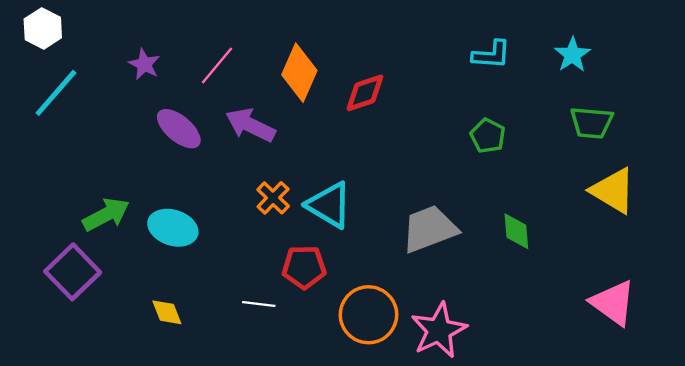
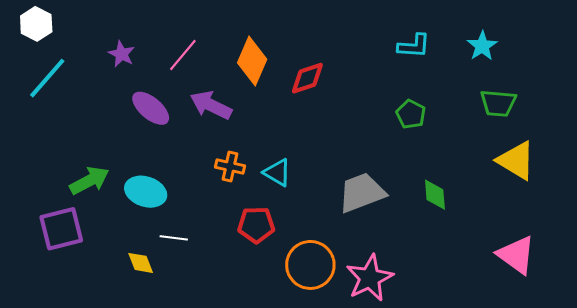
orange cross: (273, 198) -> (230, 167), turned -32
cyan triangle: (329, 205) -> (277, 173), size x0.7
purple square: (73, 272) -> (61, 229), turned 30
white line: (259, 304) -> (174, 238), moved

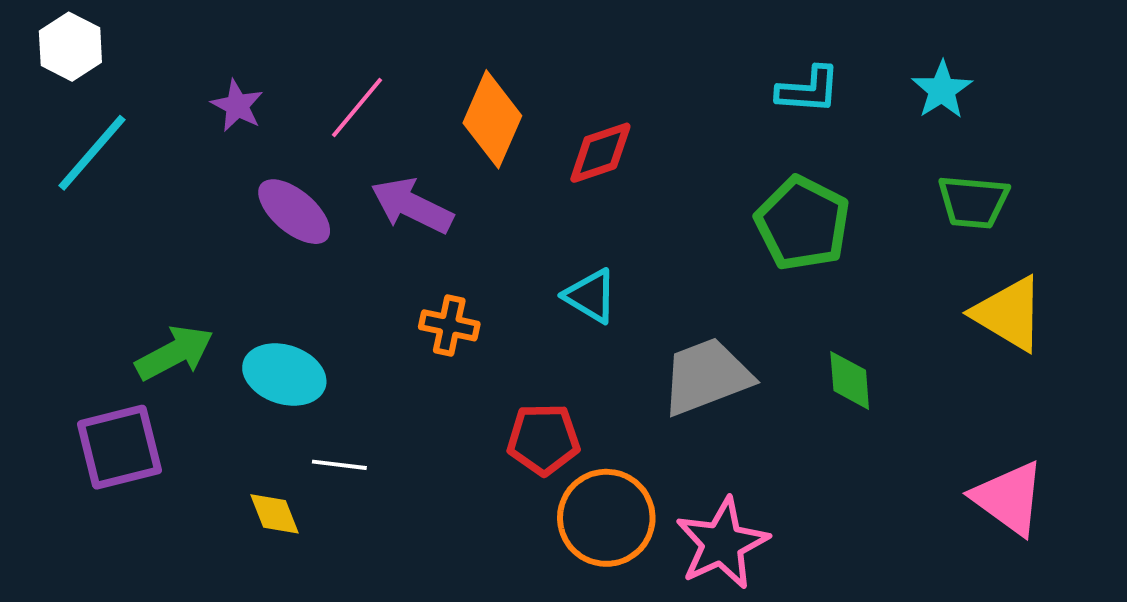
green pentagon: (411, 114) -> (803, 223), size x1.6
cyan triangle: (277, 173) -> (591, 296), moved
red pentagon: (256, 225) -> (543, 439), moved

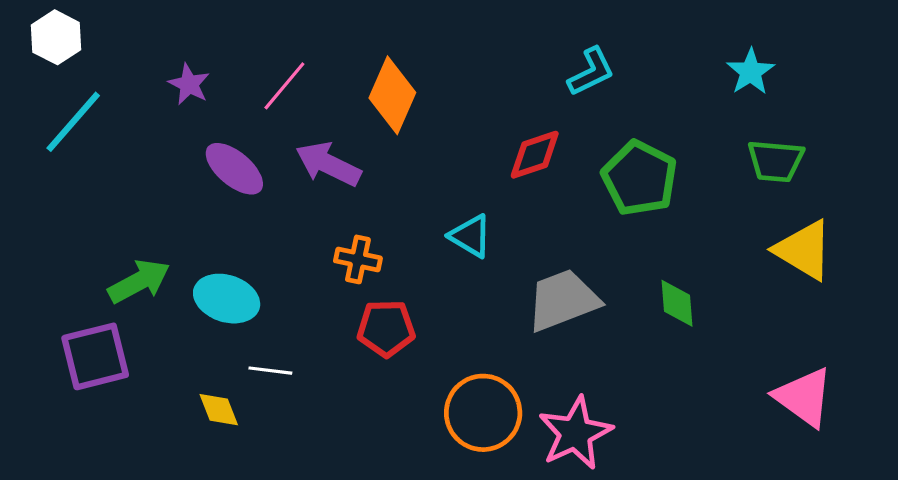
cyan L-shape: (808, 90) -> (591, 72), moved, turned -30
red diamond: (600, 153) -> (535, 155), moved
red pentagon: (543, 439) -> (386, 328), moved

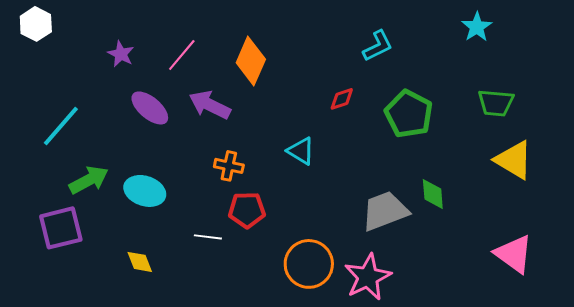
cyan star: (751, 72) -> (477, 27), moved
cyan line: (73, 122) -> (61, 126), moved
red diamond: (535, 155) -> (342, 99), size x0.7
gray trapezoid: (563, 300) -> (385, 211), moved
white line: (270, 371) -> (208, 237), moved

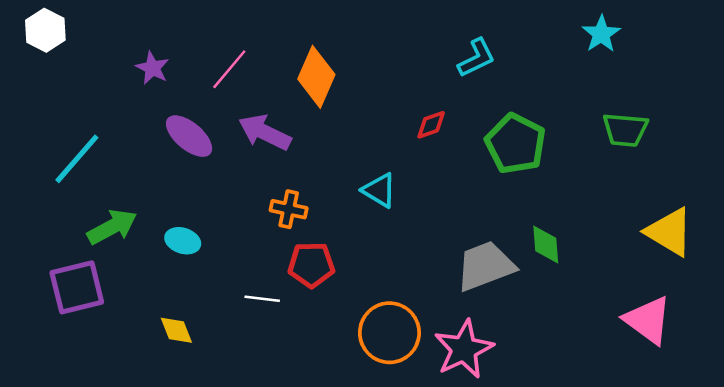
yellow triangle: (514, 160) -> (669, 232), moved
cyan ellipse: (145, 191) -> (183, 241), size x0.7

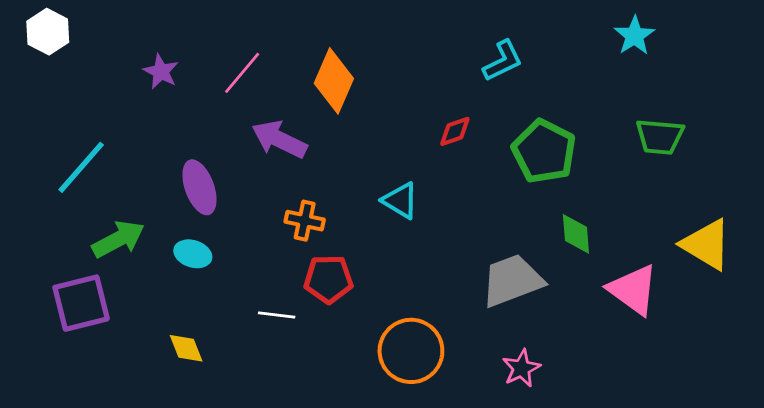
purple ellipse: (189, 136) -> (199, 187), moved, turned 30
green diamond: (546, 244) -> (576, 234), moved
pink triangle: (648, 320) -> (633, 290), moved
pink star: (464, 349) -> (521, 368), moved, size x0.6

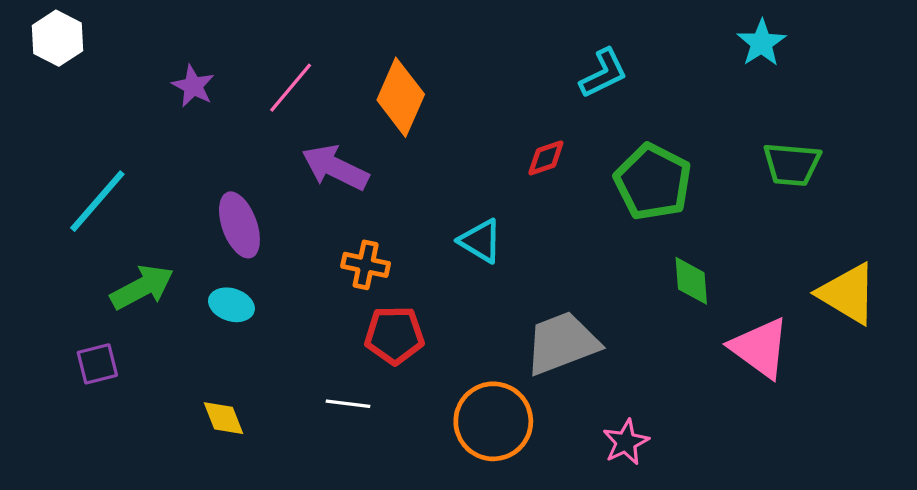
gray trapezoid: (512, 280) -> (562, 343), moved
purple square: (81, 303) -> (97, 364), size x0.6
white line: (277, 315) -> (348, 404), moved

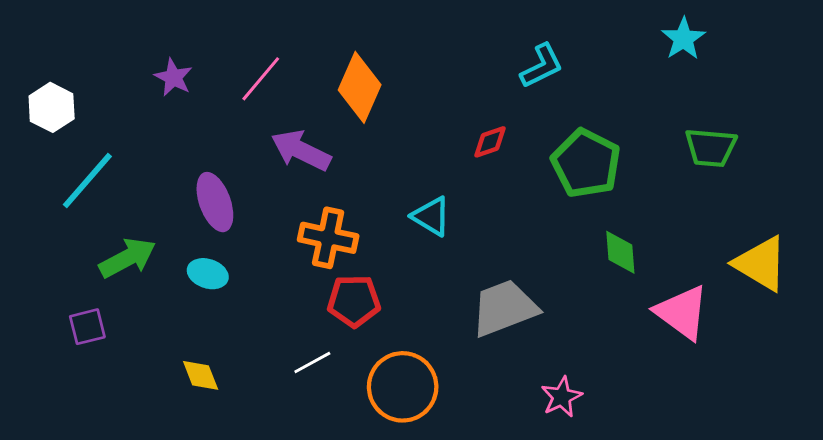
white hexagon: (57, 38) -> (52, 107), moved
orange cross: (366, 265) -> (328, 238), size x1.4
white line: (348, 404) -> (312, 362), turned -36
orange circle: (493, 421) -> (403, 387), moved

